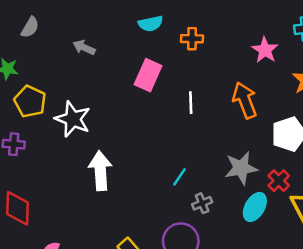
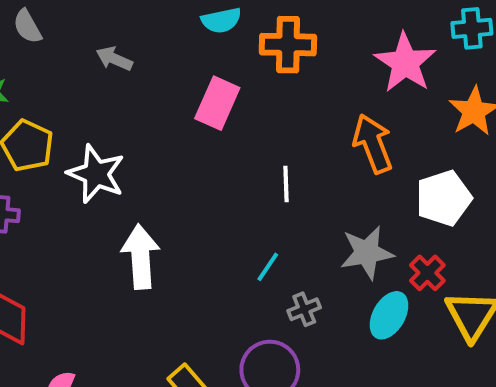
gray semicircle: (30, 27) -> (27, 26), turned 120
orange cross: (192, 39) -> (288, 45), size x1.5
pink star: (265, 50) -> (405, 63), size x1.4
white line: (191, 103) -> (286, 184), moved

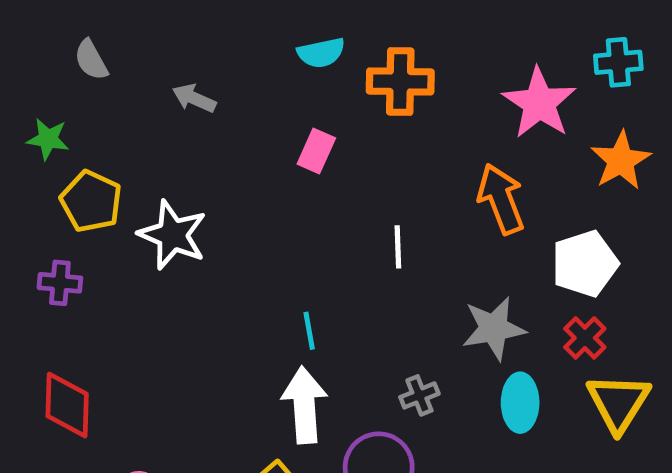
pink rectangle: (217, 103) -> (316, 151), size x0.7
white arrow: (140, 257) -> (304, 405), moved
cyan line: (268, 267) -> (309, 331), moved, turned -44
red cross: (427, 273) -> (585, 338), moved
cyan ellipse: (389, 315) -> (520, 403), turned -30

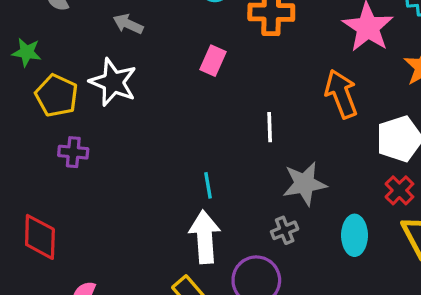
white star: (173, 235) -> (113, 82), moved
purple cross: (60, 283) -> (73, 152), moved
gray star: (494, 328) -> (305, 184), moved

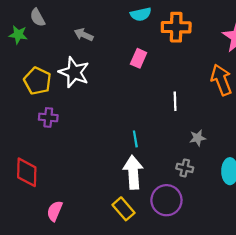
green star: (27, 52) -> (18, 35), moved
gray star: (305, 184) -> (198, 138), size x0.6
gray cross: (285, 230) -> (185, 168), turned 35

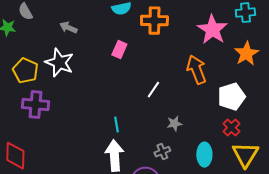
white line: (175, 101) -> (153, 90), turned 36
purple cross: (48, 117) -> (35, 105), size x1.5
gray cross: (185, 168) -> (162, 152), turned -35

